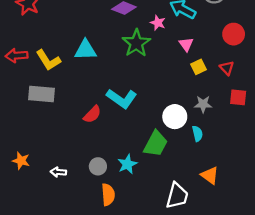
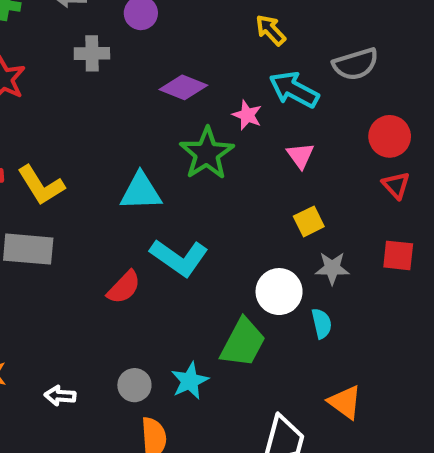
cyan triangle: (85, 50) -> (141, 192), moved
yellow square: (199, 67) -> (309, 221), moved
red triangle: (227, 68) -> (396, 185), moved

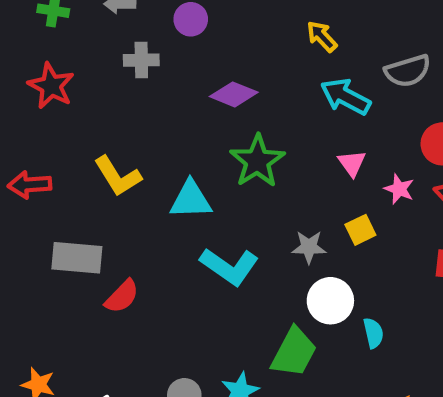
pink star: (247, 115) -> (399, 189), moved
yellow L-shape: (41, 185) -> (118, 176), moved
gray star: (332, 268) -> (309, 247), moved
red semicircle: (124, 287) -> (122, 296), moved

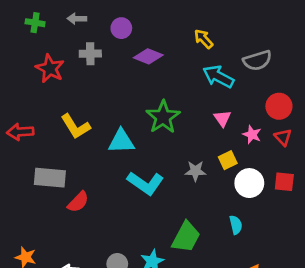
red star: (51, 86) -> (50, 69), moved
purple diamond: (234, 94) -> (148, 56), moved
white circle: (330, 301) -> (249, 183), moved

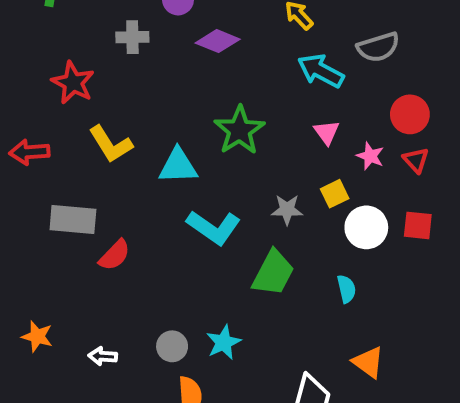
red star: (50, 69) -> (73, 83), moved
green trapezoid: (186, 237) -> (273, 273), moved

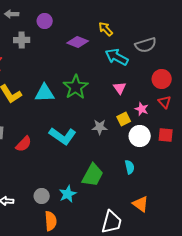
purple diamond: (218, 41) -> (78, 42), moved
pink star: (370, 156) -> (142, 109), moved
cyan triangle: (178, 166) -> (45, 93), moved
red semicircle: (115, 255) -> (24, 144), moved
green trapezoid: (273, 273) -> (93, 175), moved

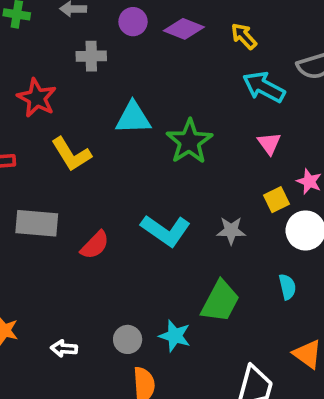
purple diamond: (78, 42) -> (184, 29), moved
cyan triangle: (45, 93) -> (133, 118), moved
gray star: (100, 127) -> (231, 230), moved
cyan star: (68, 194) -> (175, 336), turned -30

